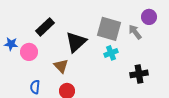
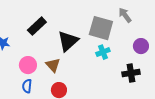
purple circle: (149, 17) -> (141, 46), moved
gray arrow: (135, 32) -> (125, 15), moved
pink circle: (29, 52) -> (28, 65), moved

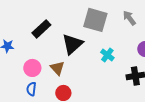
gray square: (101, 28) -> (95, 20), moved
cyan cross: (103, 52) -> (107, 55), turned -32

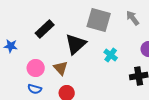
blue semicircle: (31, 89) -> (35, 89), turned -80

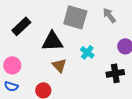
black triangle: (76, 44) -> (52, 41), turned 40
brown triangle: (61, 68) -> (59, 65), moved

